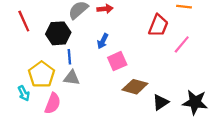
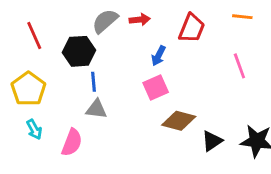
red trapezoid: (158, 26) -> (192, 28), moved
blue arrow: (103, 41) -> (159, 56), moved
pink line: (182, 44) -> (239, 66), turned -60
yellow pentagon: (42, 74) -> (28, 89), moved

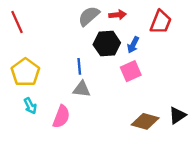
red line: (34, 35) -> (17, 22), moved
black hexagon: (79, 51) -> (107, 44), moved
brown diamond: (179, 121) -> (145, 121), moved

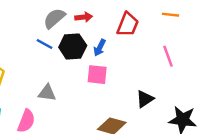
blue line: (79, 66) -> (45, 44), moved, turned -56
pink square: (131, 71) -> (97, 75), turned 30
black triangle: (177, 115) -> (145, 99), moved

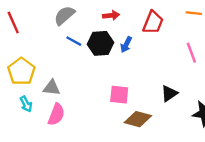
gray semicircle: (54, 18) -> (64, 15), moved
pink square: (97, 75) -> (119, 95), moved
gray triangle: (47, 93) -> (52, 88), moved

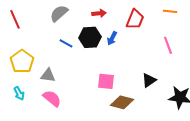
blue line: (74, 41) -> (66, 43), moved
cyan arrow: (26, 104) -> (19, 93), moved
pink semicircle: (56, 114) -> (52, 98), turned -72

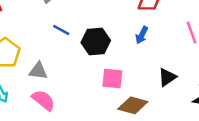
black hexagon: (90, 37) -> (96, 41), moved
blue arrow: (112, 38) -> (142, 35), moved

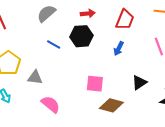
black hexagon: (96, 41) -> (82, 36), moved
pink semicircle: (43, 100) -> (51, 104), moved

